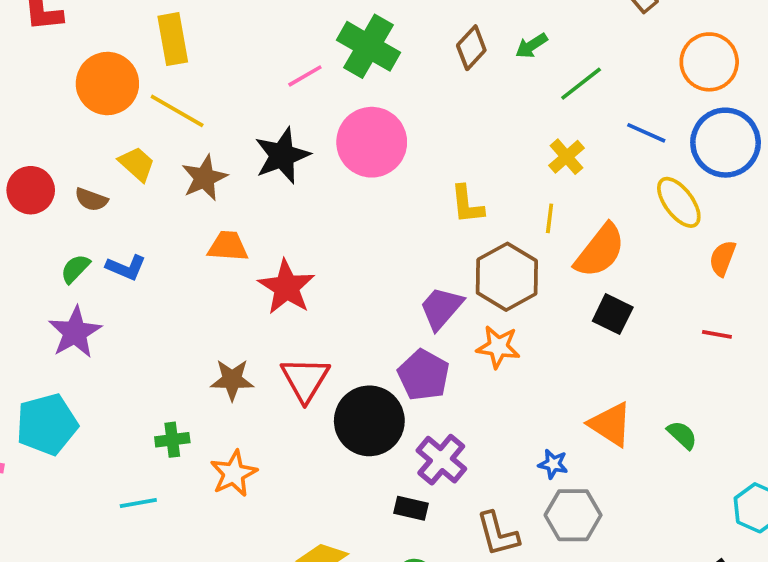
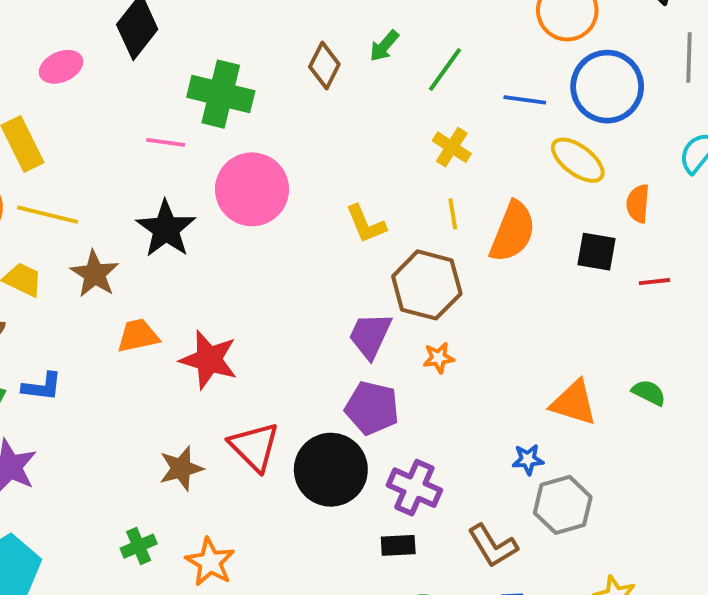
pink line: (305, 76) -> (166, 142), turned 54
black square: (613, 314) -> (596, 252), moved
orange star: (498, 347) -> (439, 358), size x0.7

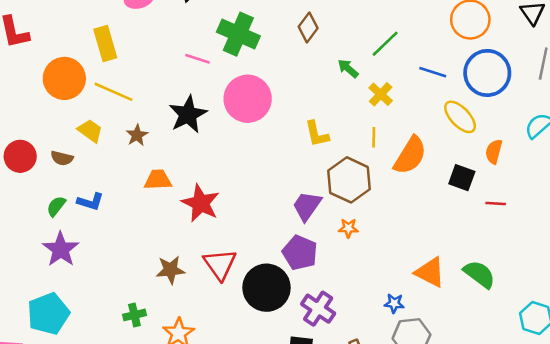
green arrow: (384, 46) -> (348, 68), moved, turned 80
brown star: (95, 274) -> (137, 135), size x0.7
green semicircle: (649, 393) -> (479, 274), size x1.5

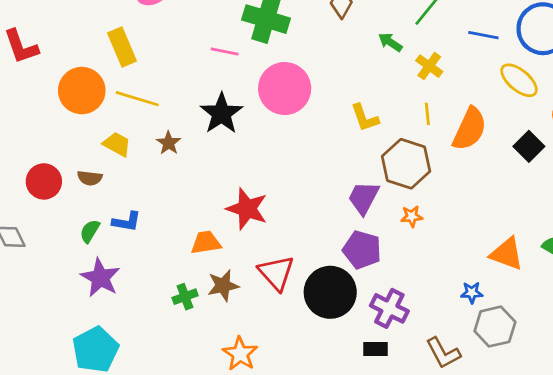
black square: (462, 178) -> (529, 146), turned 32
orange trapezoid: (158, 180) -> (206, 243), moved
green cross: (134, 315) -> (185, 297), moved

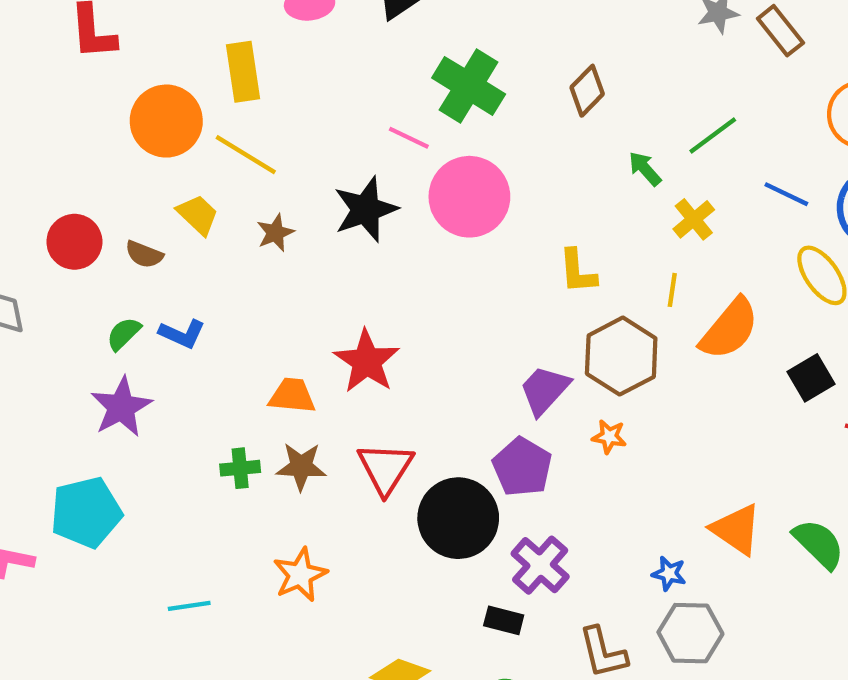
pink line: (225, 52) -> (409, 138), moved

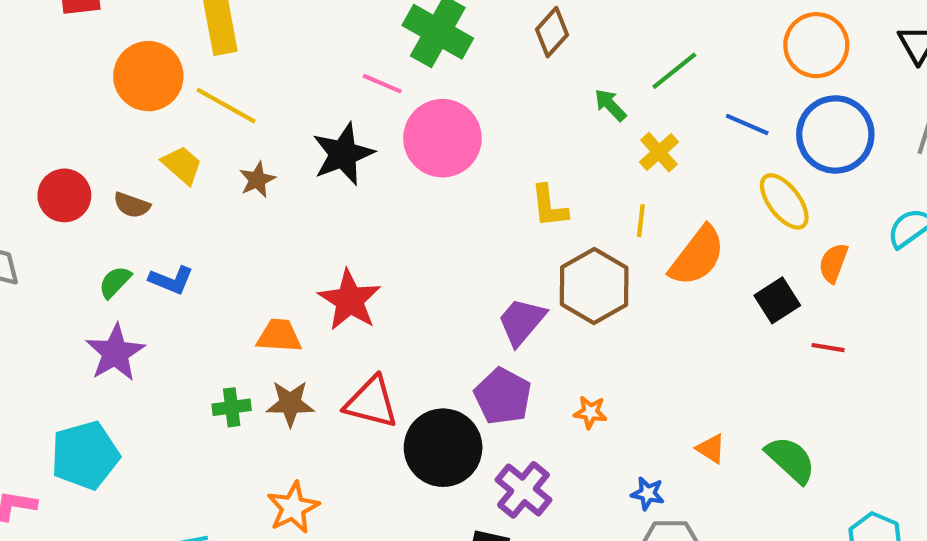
orange star: (609, 437) -> (590, 412), moved
red triangle: (385, 468) -> (371, 402), turned -46
orange triangle: (736, 529) -> (711, 449), size x0.6

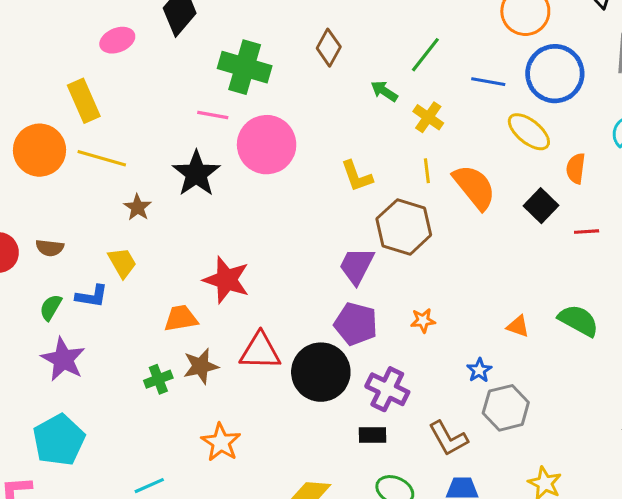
yellow trapezoid: (182, 165) -> (122, 263), moved, turned 32
orange semicircle: (697, 256) -> (474, 187), turned -63
blue star: (648, 493) -> (479, 370), turned -30

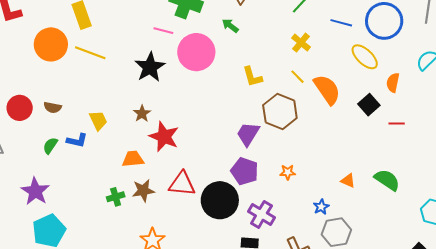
green arrow: (384, 91) -> (230, 26), moved
yellow line: (427, 171) -> (297, 77), turned -42
brown star: (138, 207) -> (142, 114), moved
purple star: (63, 359) -> (35, 191), moved

